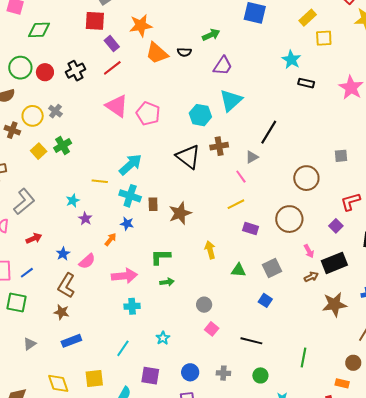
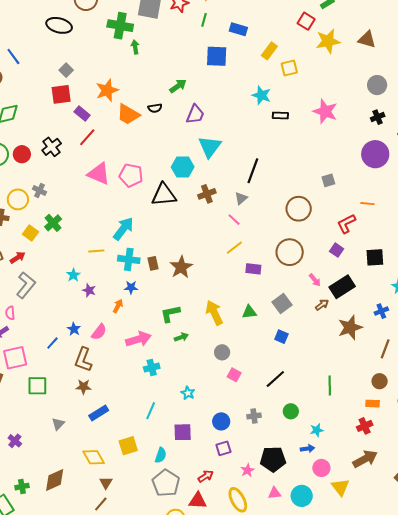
black triangle: (188, 157) -> (164, 195), moved, turned -32
red arrow: (34, 238) -> (18, 258), moved
yellow arrow: (210, 250) -> (214, 313), moved, size x1.4
blue line: (27, 273) -> (52, 343), moved
black line: (251, 341) -> (275, 379), turned -45

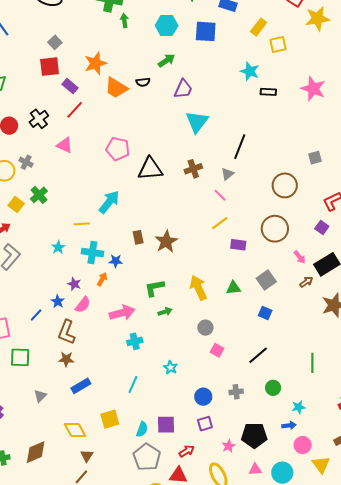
cyan hexagon: (183, 167) -> (167, 25), moved
pink triangle: (99, 174) -> (65, 145), moved, size x0.7
cyan cross: (129, 259) -> (92, 252), moved
purple star: (89, 290) -> (74, 284), moved
purple square: (183, 432) -> (166, 425), moved

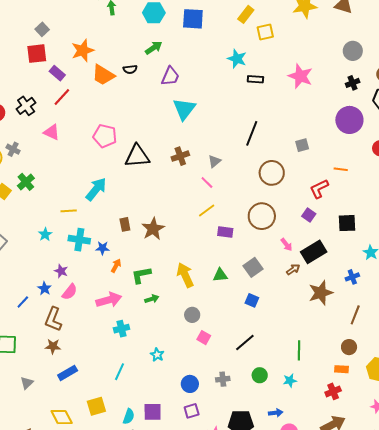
black line: (240, 147) -> (252, 133), moved
orange arrow: (102, 279) -> (116, 266), moved
cyan star: (299, 407) -> (290, 381), moved

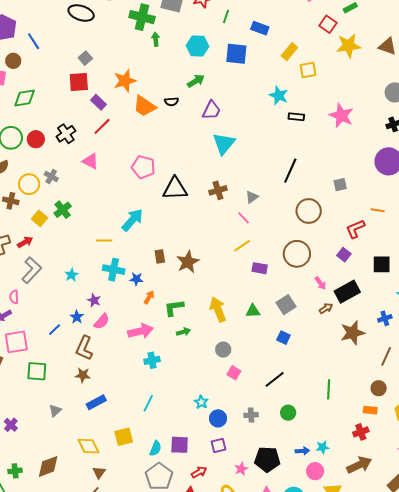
cyan star: (45, 234) -> (71, 275), moved
cyan star: (157, 355) -> (201, 402), moved
cyan star: (290, 381) -> (323, 447), moved

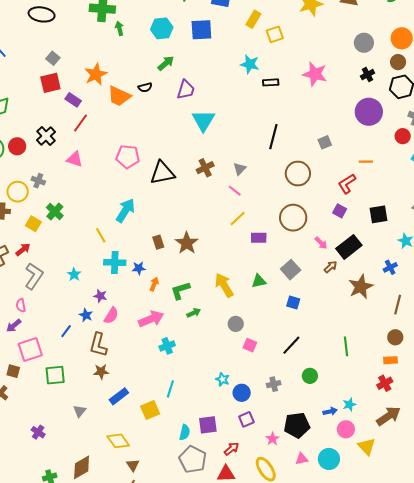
yellow line: (104, 240) -> (101, 235), turned 70
yellow square: (124, 437) -> (150, 410), moved

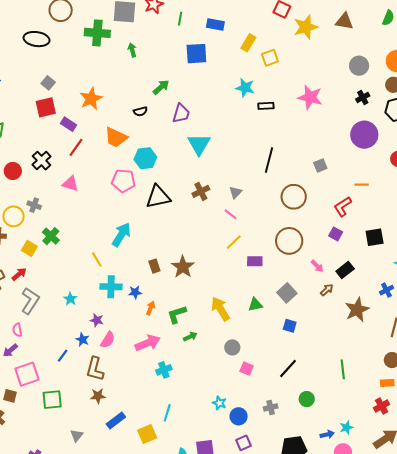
green arrow: (119, 28) -> (132, 50), moved
cyan hexagon: (162, 28) -> (145, 158), moved
orange trapezoid: (119, 96) -> (116, 137), moved
black rectangle: (349, 247) -> (345, 270), size x0.7

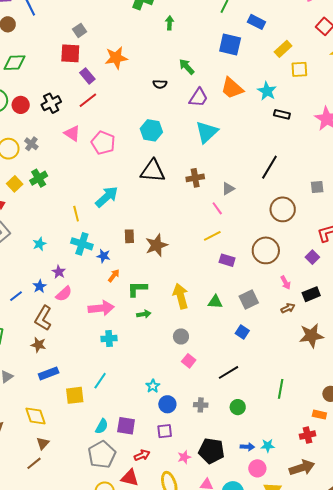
green arrow: (161, 87) -> (187, 67), turned -108
orange trapezoid: (116, 137) -> (232, 88), moved
pink pentagon: (123, 181) -> (103, 143), moved

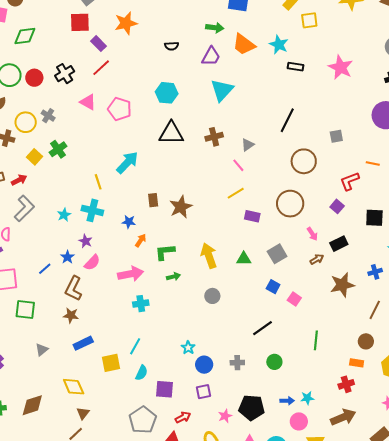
green arrow: (187, 67) -> (215, 28), moved, turned 144
cyan cross: (82, 244) -> (92, 210), moved
pink square: (189, 361) -> (294, 299), moved
cyan semicircle: (102, 426) -> (142, 373), moved

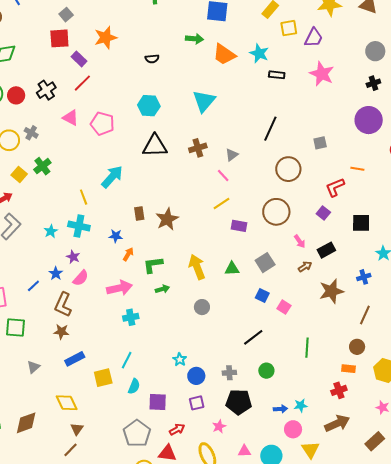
purple trapezoid: (211, 56) -> (314, 38), moved
black pentagon: (252, 408) -> (239, 402), moved

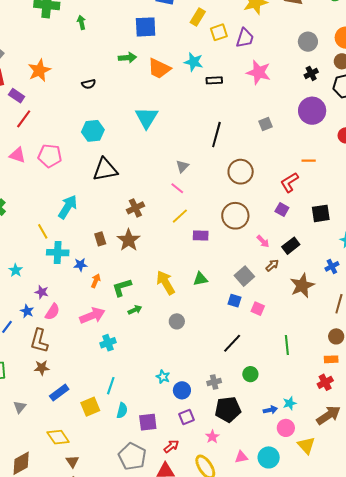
gray square: (320, 143) -> (265, 124), moved
brown cross: (198, 148) -> (135, 208), moved
cyan cross: (79, 226) -> (58, 253), moved
gray square: (265, 263) -> (244, 276), moved

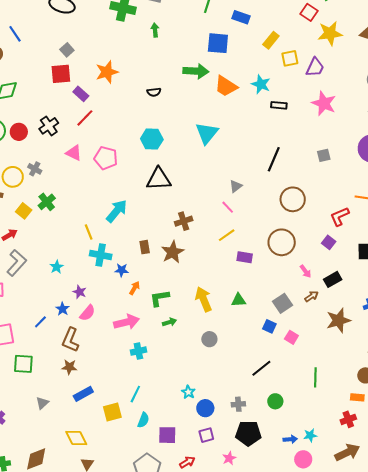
green arrow: (127, 58) -> (196, 71), size x1.4

